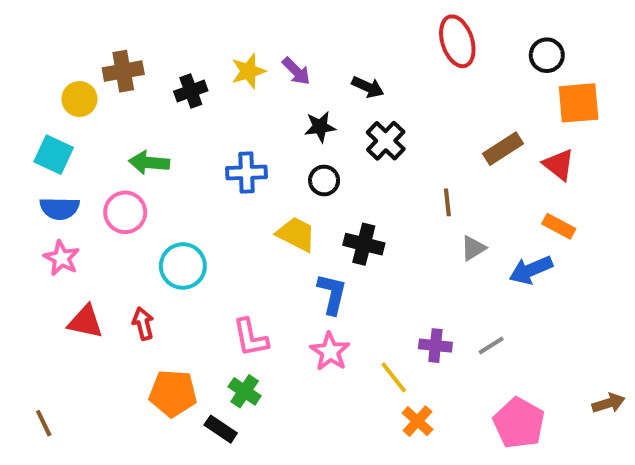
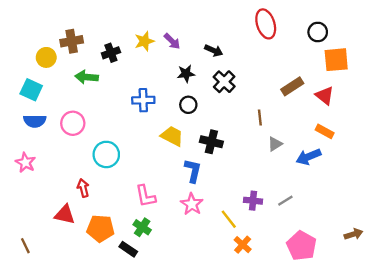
green arrow: (149, 163) -> (87, 77), moved
pink star: (62, 258) -> (25, 163), moved
red triangle: (85, 322) -> (65, 215), moved

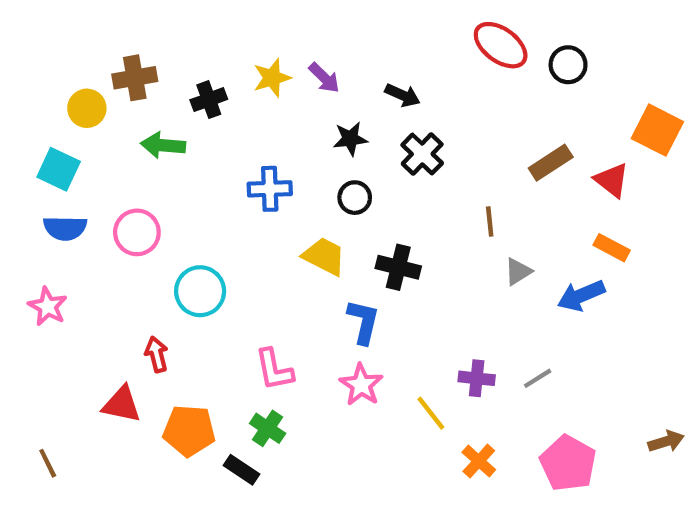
red ellipse: (266, 24) -> (501, 45), turned -36
black circle: (318, 32) -> (568, 65), moved
orange square: (336, 60) -> (657, 130), moved, turned 32
orange cross: (243, 245) -> (479, 461), moved

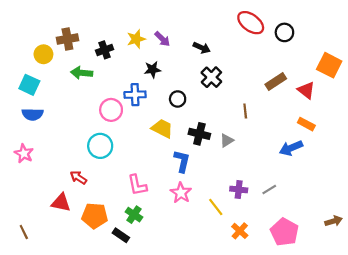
black star: (350, 139) -> (153, 70), moved
pink circle: (137, 232) -> (111, 110), moved
gray triangle: (518, 272) -> (227, 140), moved
red arrow: (157, 354) -> (78, 177), turned -42

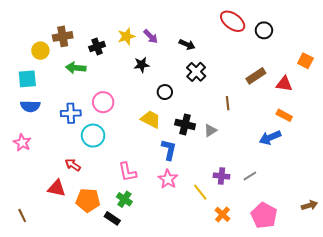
orange square: (329, 65) -> (305, 61), size x0.7
cyan square: (29, 85) -> (27, 79), turned -30
red triangle: (306, 90) -> (284, 84), turned -30
blue cross: (135, 95) -> (71, 113), moved

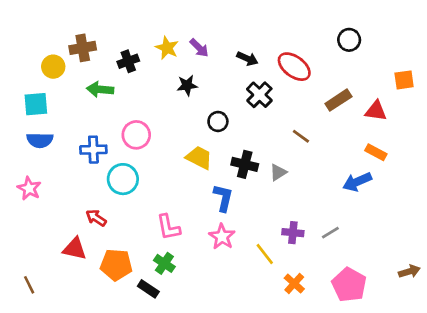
red ellipse: (233, 21) -> (294, 67), moved
yellow star: (126, 36) -> (167, 48), turned -30
orange square: (305, 61) -> (404, 80), turned -35
brown line: (228, 103) -> (301, 136), turned -48

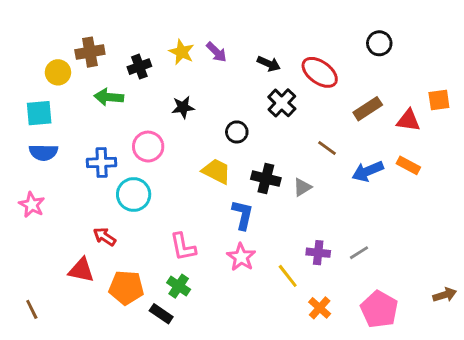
orange square: (404, 80) -> (439, 100), moved
black star: (187, 85) -> (183, 107), moved
blue arrow: (357, 182) -> (368, 171), moved

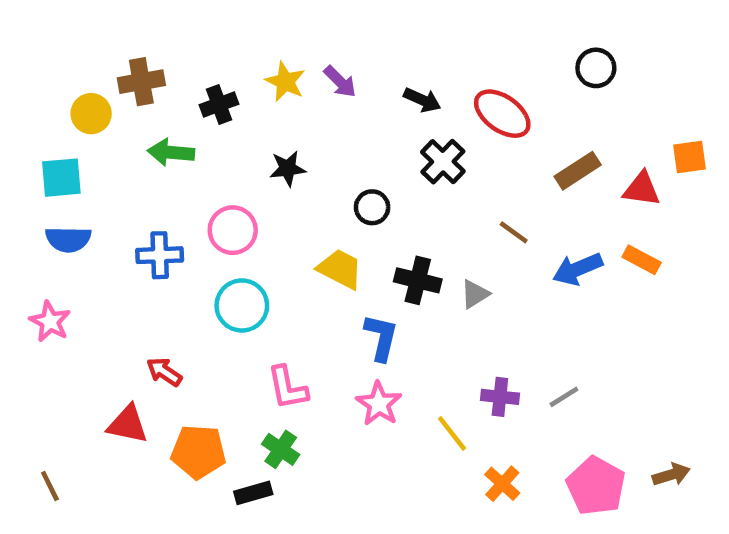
cyan circle: (134, 194) -> (242, 305), moved
brown arrow: (445, 295) -> (671, 475), moved
black rectangle: (161, 314) -> (253, 493), turned -50

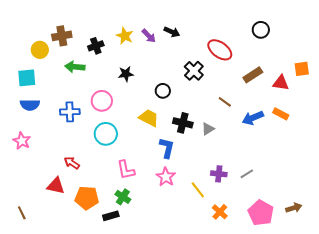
black arrow: (422, 100) -> (172, 32), moved

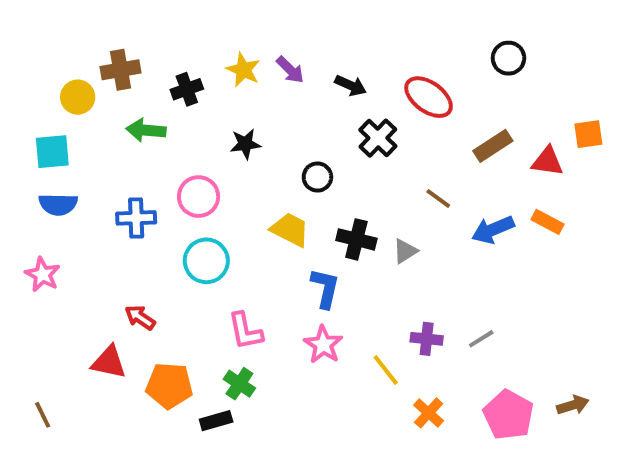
black arrow: (172, 32) -> (351, 85), moved

